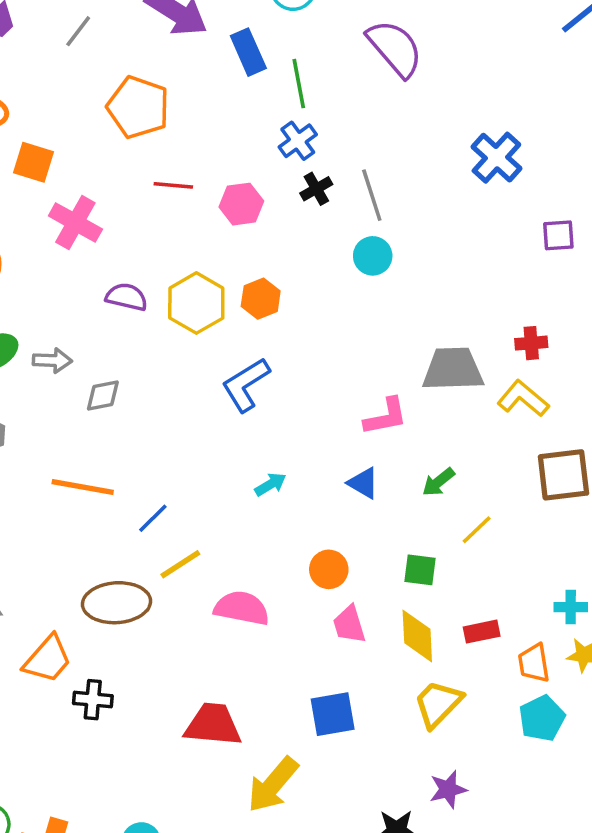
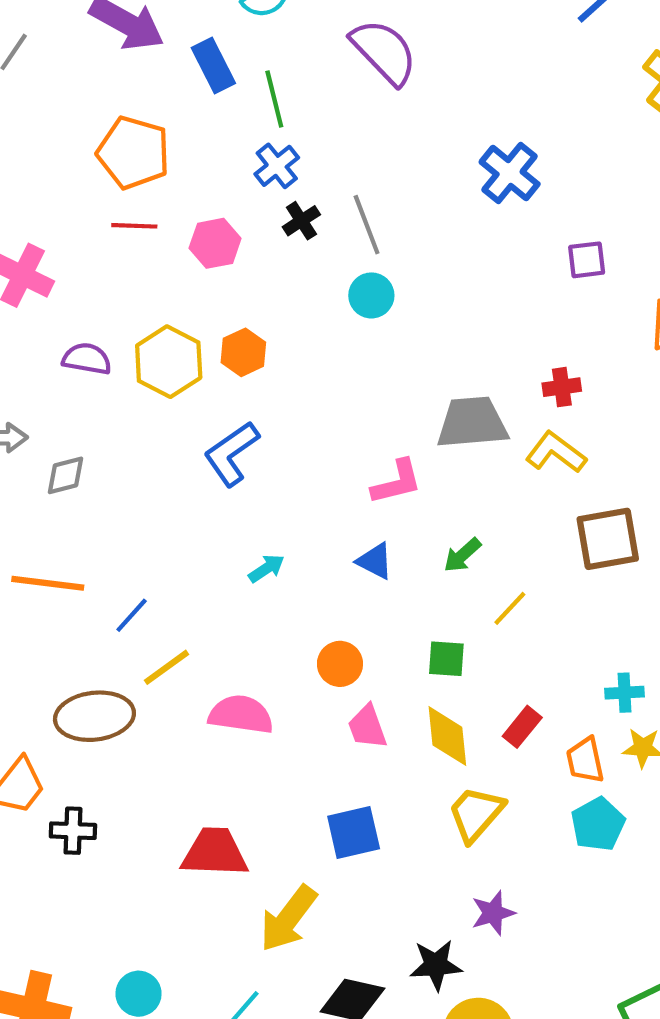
orange pentagon: (138, 107) -> (133, 153), moved
red rectangle: (482, 632) -> (522, 727), turned -36

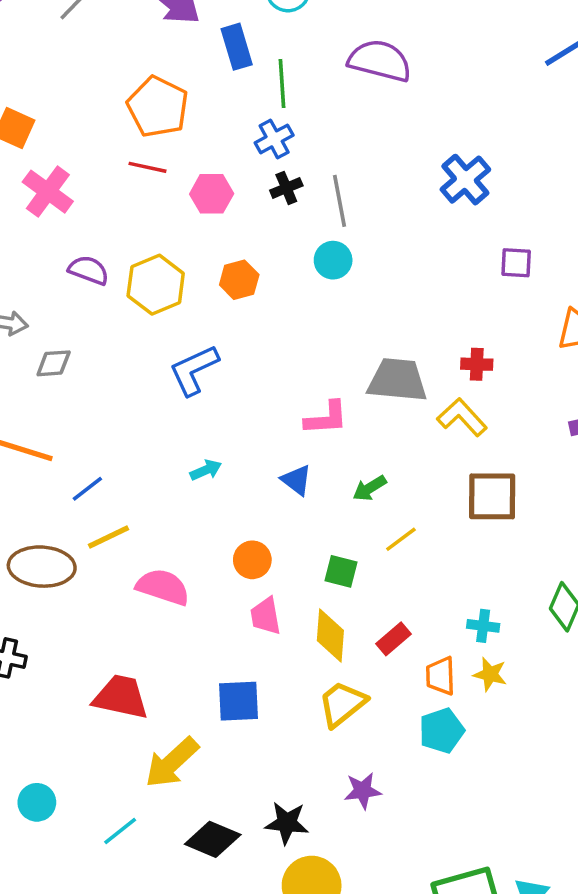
purple semicircle: (384, 52) -> (380, 61), turned -42
orange hexagon: (243, 352) -> (239, 280), moved
purple star: (493, 913) -> (363, 791), moved

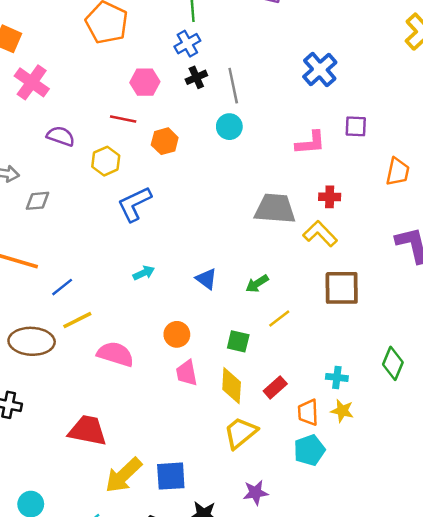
red line: (148, 167) -> (123, 119), moved
yellow hexagon: (156, 285) -> (106, 161), moved, size x0.7
pink L-shape: (326, 418) -> (310, 143), moved
blue square: (238, 701) -> (171, 476), moved

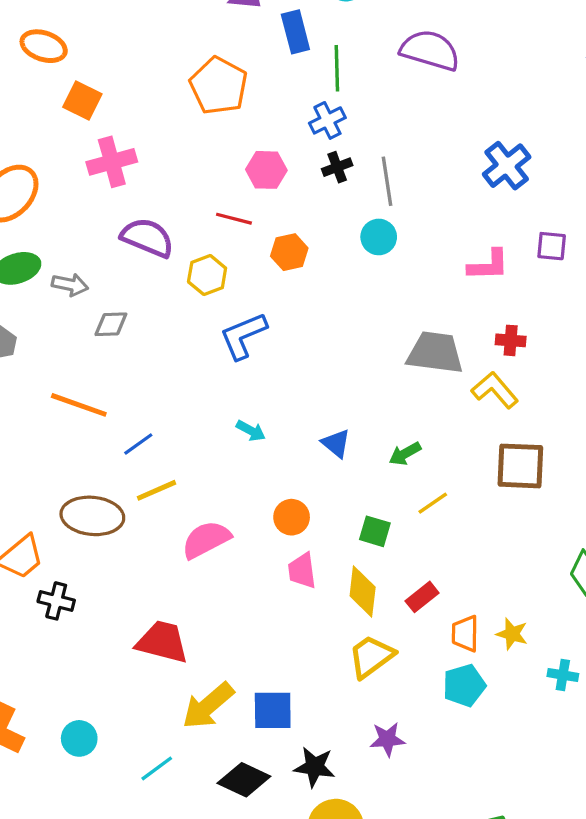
pink cross: (32, 82) -> (112, 162), turned 36
purple semicircle: (61, 136) -> (147, 238), size x1.4
cyan arrow: (144, 273) -> (251, 431), turned 50
pink semicircle: (115, 354) -> (206, 540), turned -48
cyan cross: (337, 377) -> (563, 675), moved

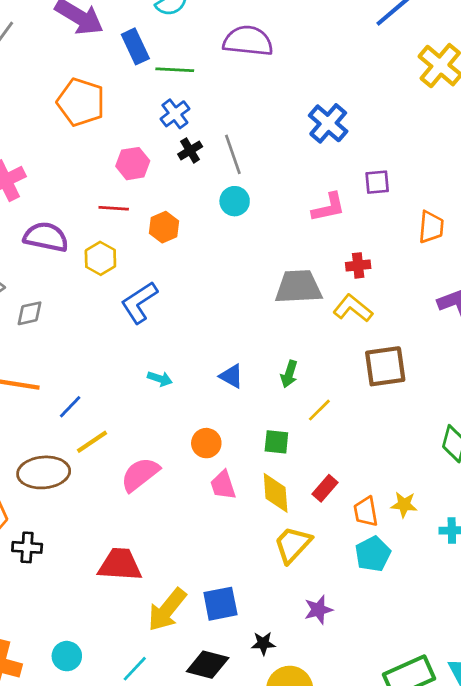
green line: (337, 68) -> (175, 70), turned -75
green arrow: (405, 454) -> (289, 374), turned -32
black star: (315, 767) -> (263, 643), size x0.7

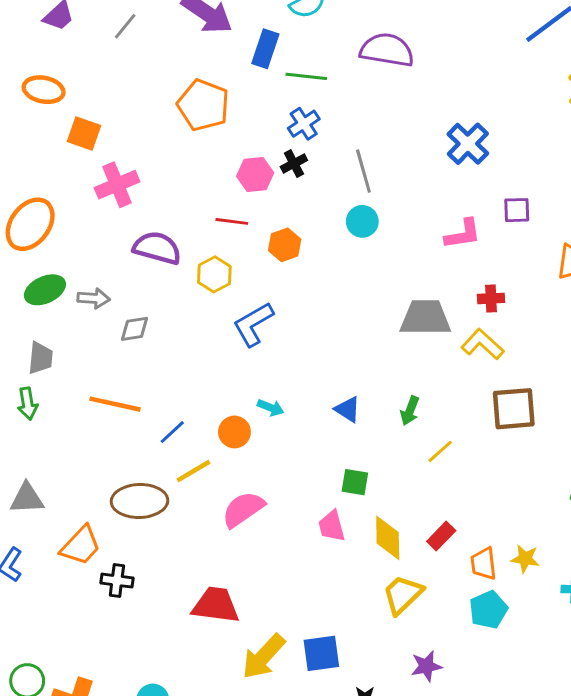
blue rectangle: (135, 46) -> (265, 49), turned 40
black cross: (190, 150) -> (294, 164), moved
green square: (276, 442) -> (355, 482), moved
orange circle: (206, 443) -> (234, 432), moved

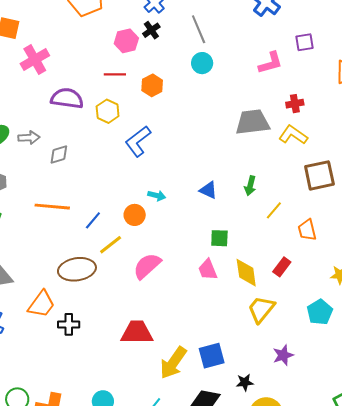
orange trapezoid: (484, 564) -> (307, 230), moved

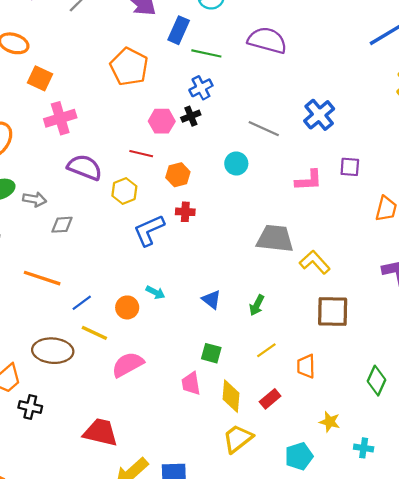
gray line: (199, 29) -> (264, 129), moved, turned -56
red cross: (295, 104) -> (185, 212), moved
yellow line: (274, 210) -> (266, 350), moved
yellow line: (111, 245) -> (94, 333), turned 50

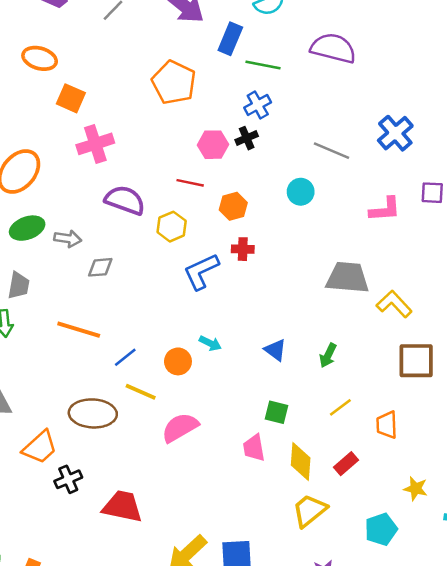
black cross: (30, 407) -> (68, 479), turned -35
red trapezoid: (100, 432) -> (122, 506), moved

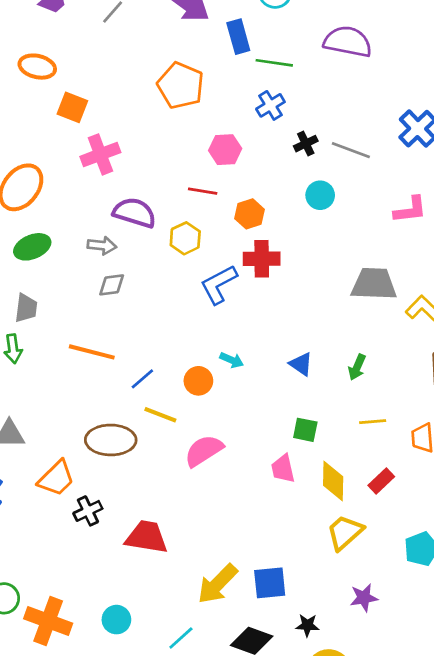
blue rectangle: (230, 39) -> (238, 37), turned -36
black cross: (247, 138) -> (306, 144), moved
gray arrow: (68, 239) -> (102, 246), moved
red cross: (243, 249) -> (262, 259), size x1.5
yellow line: (340, 407) -> (373, 422), turned 35

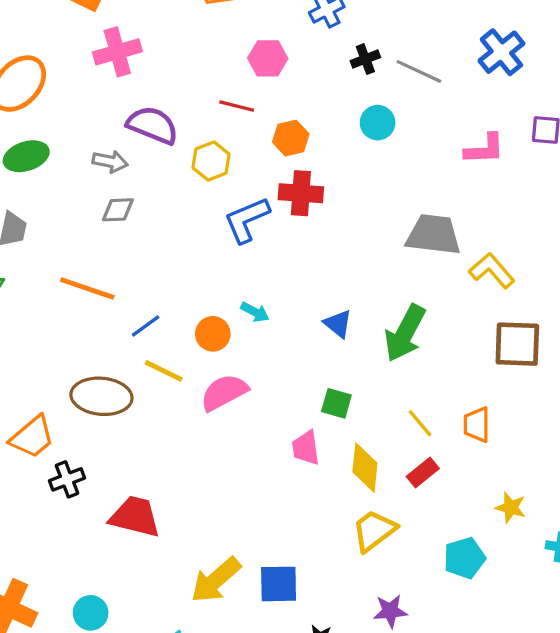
green arrow: (357, 367) -> (405, 333), size x1.8
yellow line: (373, 422) -> (420, 423), moved, turned 50
pink semicircle: (204, 451) -> (224, 392), moved

